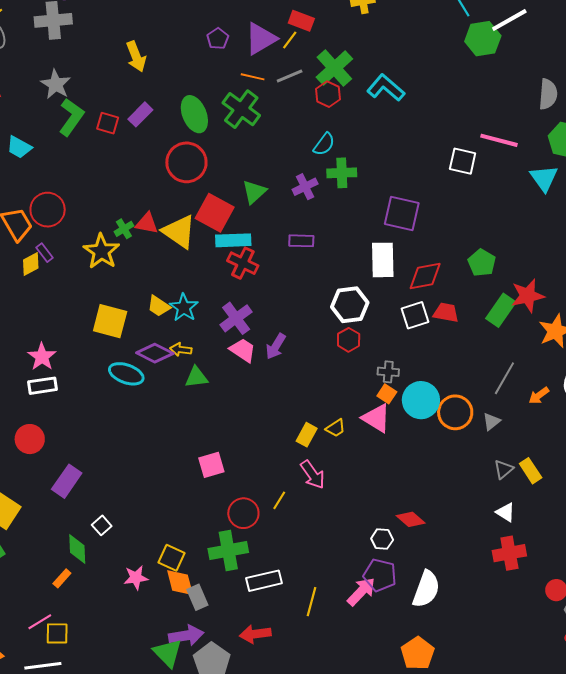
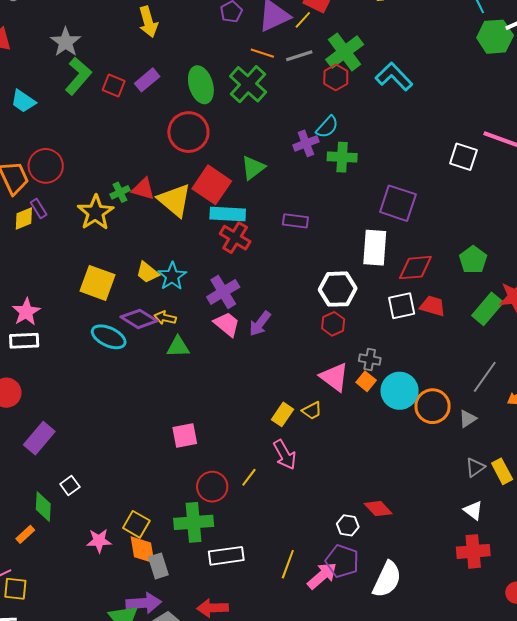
purple cross: (305, 187) -> (306, 143), moved
pink triangle: (376, 418) -> (334, 377), moved
yellow line: (311, 602) -> (288, 564), moved

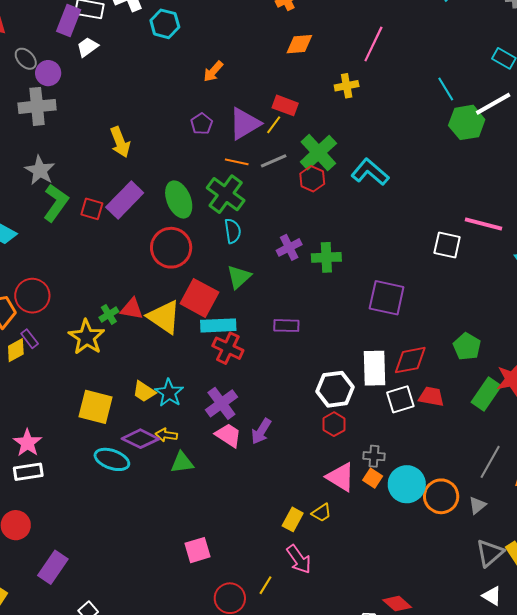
purple rectangle: (147, 80) -> (125, 200), size x1.5
cyan semicircle: (327, 127) -> (233, 231), moved, turned -45
white rectangle: (375, 248) -> (374, 368), moved
gray triangle: (475, 467) -> (490, 553), size x1.4

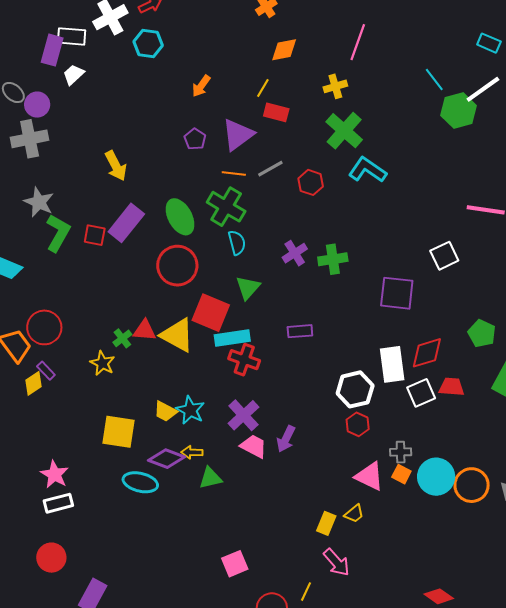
yellow line: (274, 125) -> (263, 88), moved
green cross: (318, 153) -> (344, 131), moved
white square: (447, 245) -> (444, 256), moved, turned -32
yellow star: (87, 337) -> (102, 363), size x0.7

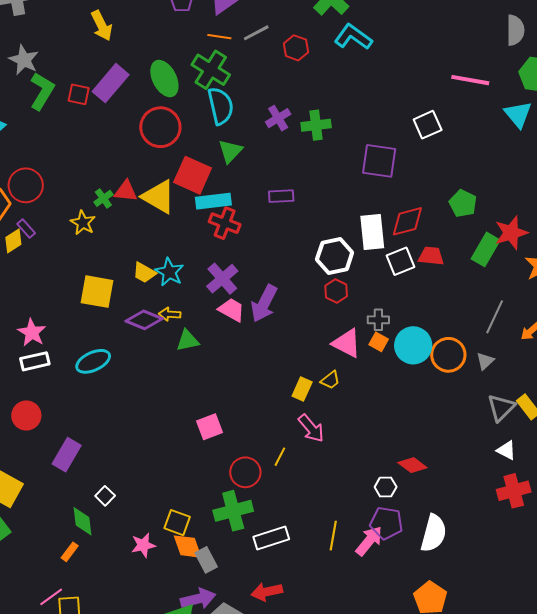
cyan semicircle: (237, 243) -> (221, 106), size x1.5
purple arrow: (286, 439) -> (264, 303), size x1.4
cyan ellipse: (140, 482) -> (93, 361), moved, turned -40

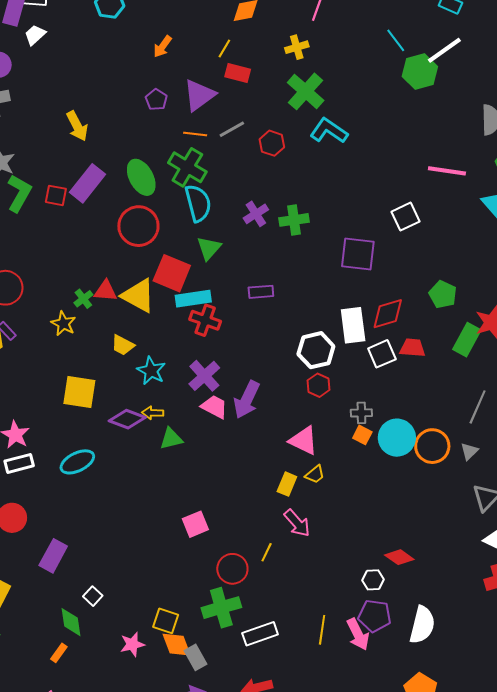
yellow trapezoid: (144, 273) -> (123, 345), moved
pink triangle: (347, 343) -> (303, 441), moved
pink arrow: (369, 541) -> (358, 634), turned 116

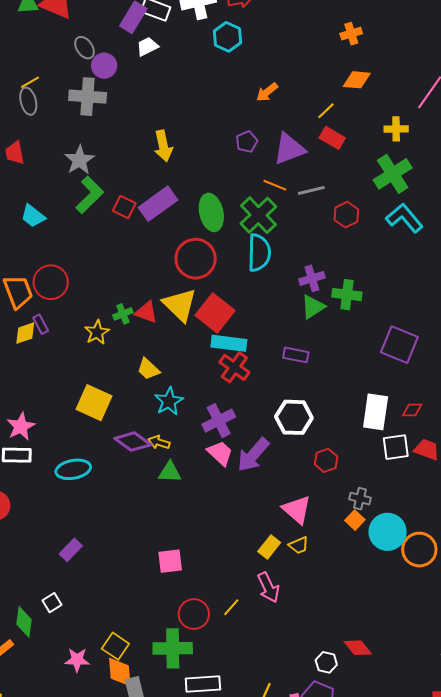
green triangle: (209, 248) -> (313, 307), moved
yellow triangle: (138, 296) -> (180, 305), moved
red diamond: (388, 314) -> (412, 410), size x0.6
white hexagon: (316, 350) -> (294, 417), moved
purple rectangle: (53, 556) -> (71, 550), moved, size x0.7

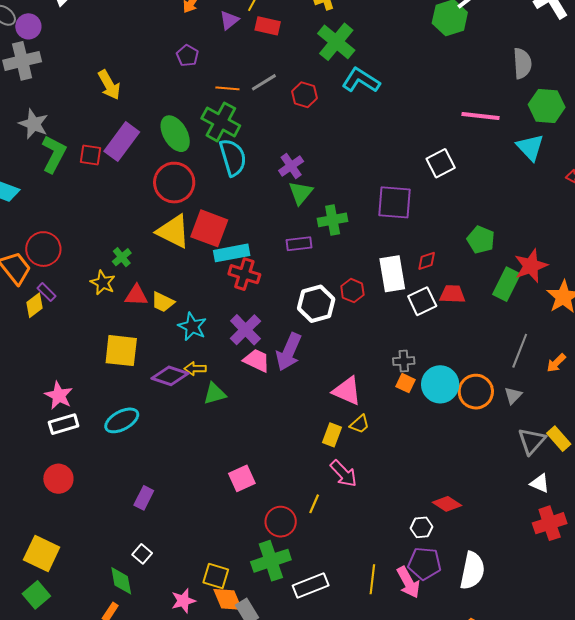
purple triangle: (289, 149) -> (229, 20), moved, size x0.6
green cross: (347, 295) -> (333, 220), moved
red triangle: (146, 312) -> (136, 295), moved
red hexagon: (326, 460) -> (352, 291), moved

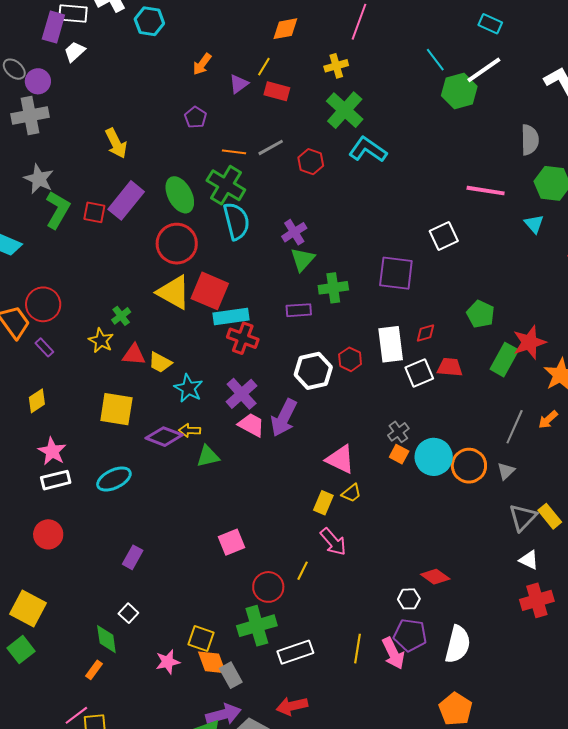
cyan triangle: (530, 147) -> (534, 224), size x0.7
yellow diamond: (35, 305) -> (37, 401), moved
gray cross: (404, 361) -> (398, 432), turned -35
orange arrow: (556, 363) -> (548, 420), moved

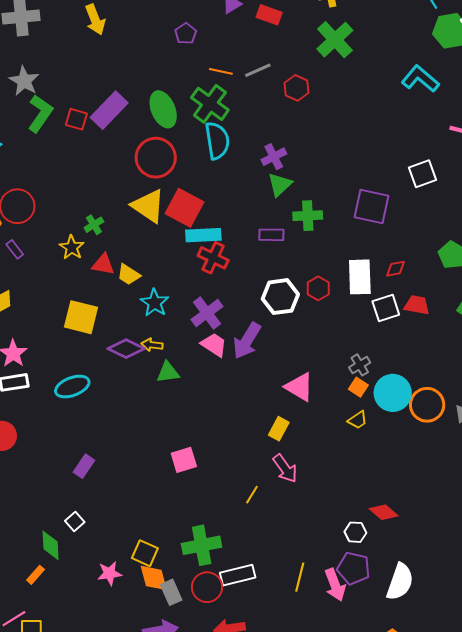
yellow arrow: (116, 143) -> (95, 20), moved
cyan L-shape: (368, 150) -> (420, 79), moved
yellow trapezoid: (351, 493) -> (358, 420), moved
red circle: (268, 587) -> (207, 587), moved

